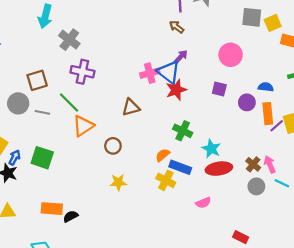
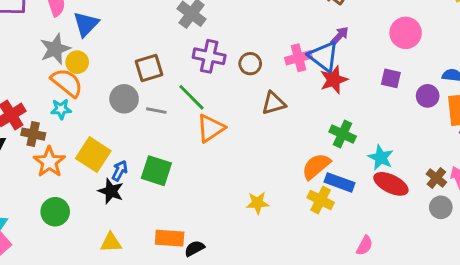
brown circle: (113, 146) -> (250, 64), moved
orange semicircle: (163, 155) -> (316, 166), size x1.5
red ellipse: (219, 169) -> (391, 184), turned 35
pink semicircle: (203, 203) -> (365, 245), moved, turned -40

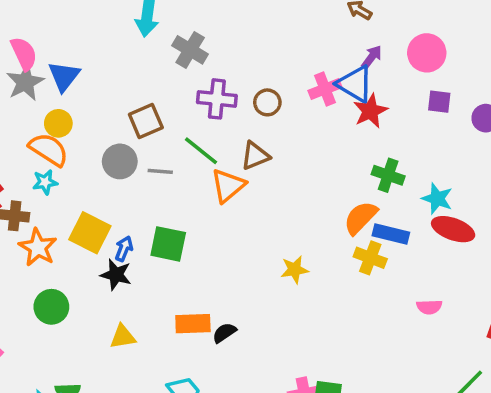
pink circle: (406, 33) -> (427, 53), moved
gray star: (55, 49) -> (25, 82), moved
brown triangle: (274, 103) -> (255, 156), moved
pink semicircle: (365, 245) -> (429, 307), turned 66

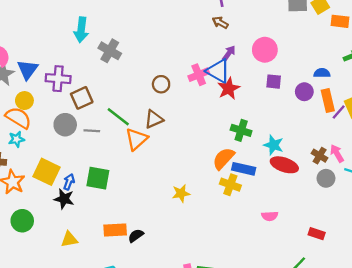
purple cross: (217, 99) -> (58, 79), moved

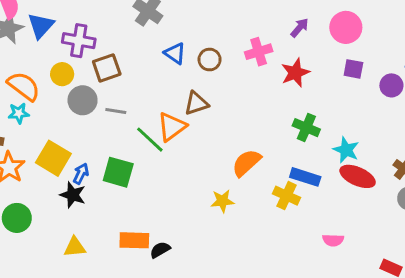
blue triangle: (218, 71) -> (175, 53), moved, size x0.7
yellow circle: (24, 101) -> (62, 74), moved
green line: (118, 117) -> (150, 140), moved
orange semicircle: (224, 159) -> (246, 163), moved

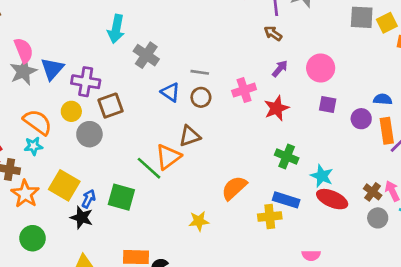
gray line: (116, 111) -> (200, 72), moved
yellow cross: (287, 196) -> (270, 216), turned -30
yellow star: (222, 201) -> (199, 221), moved

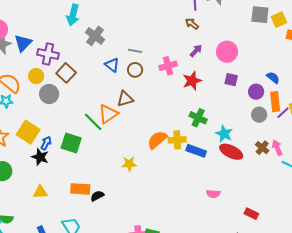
blue semicircle: (383, 99) -> (273, 78), turned 32
brown square: (110, 106) -> (66, 73), turned -30
yellow cross: (270, 216) -> (177, 140), moved
gray circle: (378, 218) -> (259, 115), moved

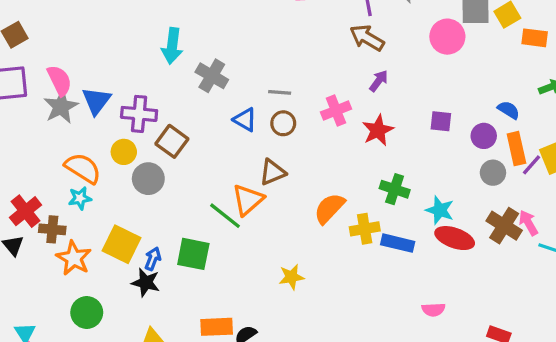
brown arrow: (192, 24) -> (367, 38), size x1.5
pink circle: (227, 52) -> (447, 37), moved
orange semicircle: (157, 140) -> (329, 208), moved
brown cross: (262, 148) -> (504, 226), size x1.5

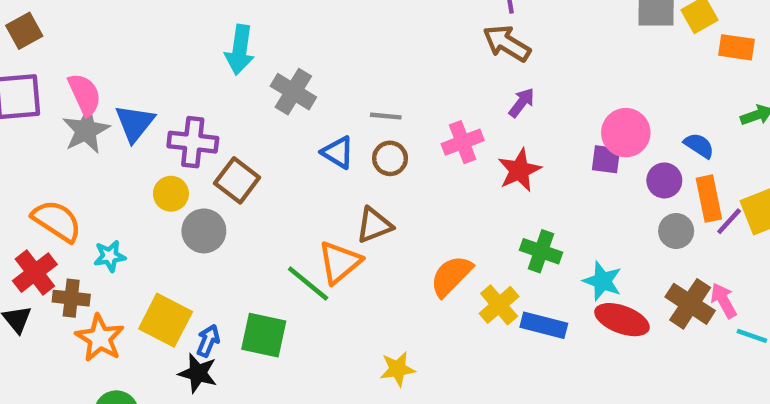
pink circle: (447, 37) -> (626, 133), moved
orange semicircle: (83, 168) -> (57, 221), moved
yellow cross: (365, 229) -> (499, 305), turned -32

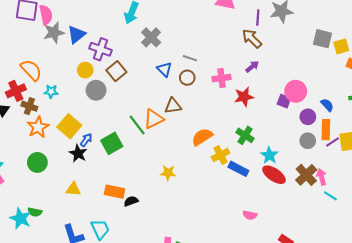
pink semicircle: (85, 94) -> (46, 15), moved
green square: (264, 335) -> (112, 143), turned 35

